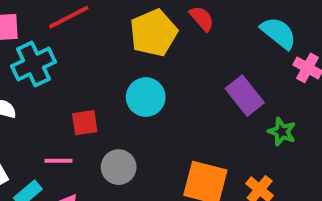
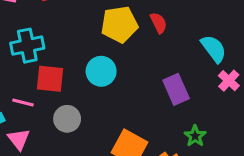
cyan cross: (34, 64) -> (27, 46), moved
red square: (85, 123) -> (50, 79), size x1.4
green star: (282, 132) -> (195, 136), moved

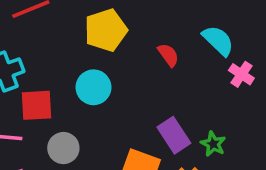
red semicircle: (159, 23) -> (168, 55), moved
purple rectangle: (176, 89) -> (174, 135), moved

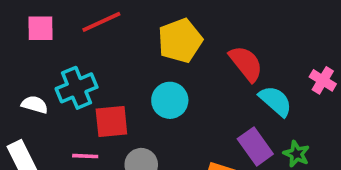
cyan semicircle: (218, 40) -> (276, 101), moved
red semicircle: (168, 55) -> (246, 63), size x1.5

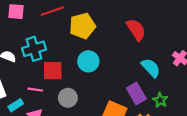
yellow pentagon: (180, 41) -> (82, 26), moved
red semicircle: (246, 63) -> (136, 30), moved

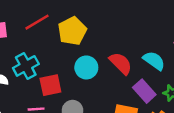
red semicircle: (136, 30) -> (121, 63), moved

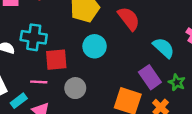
red semicircle: (121, 63) -> (129, 19), moved
cyan cross: (26, 66) -> (34, 37), turned 30

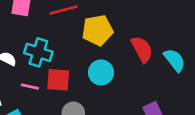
cyan semicircle: (164, 48) -> (175, 60), moved
pink line: (39, 82) -> (30, 87), moved

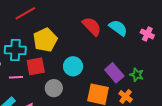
yellow pentagon: (97, 30) -> (45, 40), moved
cyan circle: (101, 72) -> (73, 66), moved

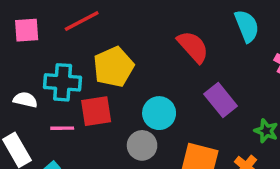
cyan semicircle: (118, 28) -> (247, 26), moved, turned 30
purple rectangle: (114, 73) -> (221, 100), moved
gray circle: (54, 88) -> (142, 145), moved

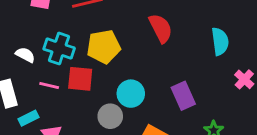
red semicircle: (193, 47) -> (161, 28), moved

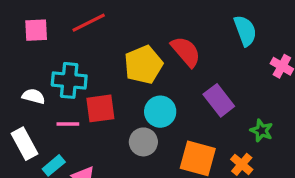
red semicircle: (161, 28) -> (186, 52), moved
yellow pentagon: (104, 47) -> (143, 65), moved

